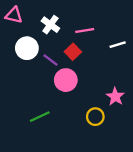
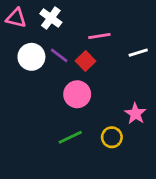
white cross: (50, 25) -> (51, 18), moved
purple line: (50, 60) -> (59, 55), moved
green line: (40, 117) -> (70, 137), moved

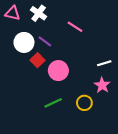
pink line: (99, 36) -> (75, 27), turned 42
white line: (138, 53) -> (104, 63), moved
red square: (85, 61) -> (38, 60), moved

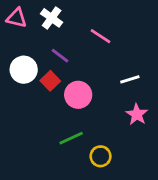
white circle: (24, 42) -> (24, 70), moved
white line: (104, 63) -> (130, 79), moved
yellow circle: (84, 103) -> (101, 156), moved

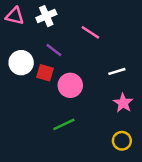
white cross: (52, 18) -> (46, 16), turned 30
red square: (50, 81) -> (45, 73), turned -30
yellow circle: (101, 156) -> (122, 141), moved

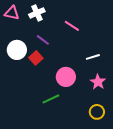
red square: (45, 73) -> (36, 58), turned 32
pink circle: (70, 85) -> (66, 77), moved

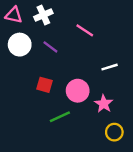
white circle: (17, 50) -> (20, 45), moved
red square: (36, 58) -> (44, 85), moved, turned -32
pink star: (98, 82) -> (104, 104), moved

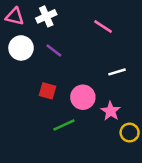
pink line: (85, 30) -> (103, 27), moved
yellow circle: (114, 132) -> (130, 133), moved

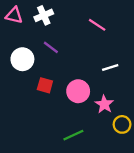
white circle: (21, 48) -> (22, 59), moved
green line: (64, 125) -> (73, 135), moved

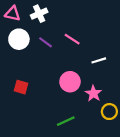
pink line: (97, 25) -> (72, 39), moved
white circle: (22, 59) -> (19, 39), moved
red square: (45, 85) -> (21, 87), moved

